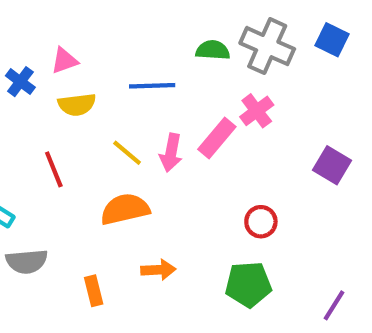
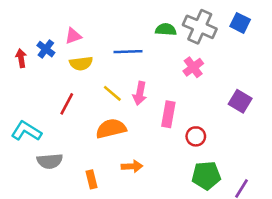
pink rectangle: (217, 138) -> (168, 114), moved, turned -30
red line: (54, 169) -> (67, 104), turned 50
green pentagon: (248, 284) -> (206, 175), moved

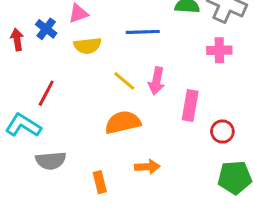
pink cross: (193, 67) -> (219, 50), turned 36
red line: (67, 104) -> (46, 93), moved

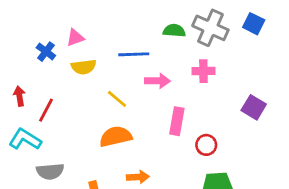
red arrow: (17, 40) -> (19, 96), moved
pink arrow: (157, 81) -> (157, 81), moved, turned -100

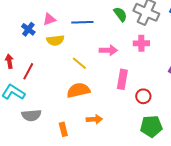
green semicircle: (174, 31) -> (120, 14), turned 49
blue line: (134, 54) -> (82, 22), moved

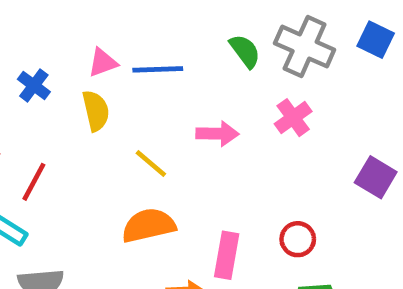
pink triangle: (49, 19) -> (103, 63), moved
yellow semicircle: (55, 40) -> (96, 111), turned -96
pink cross: (141, 43) -> (293, 118), turned -35
pink rectangle: (122, 79) -> (227, 255), moved

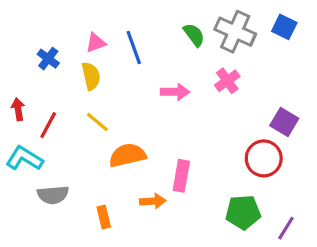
blue line: (158, 69) -> (134, 47), turned 72
yellow line: (151, 163) -> (97, 122), moved
red circle: (298, 239) -> (264, 158), moved, size x1.5

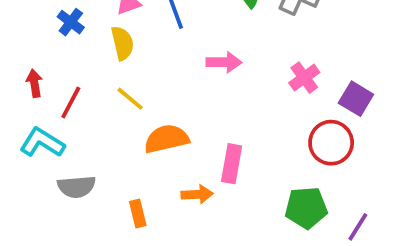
pink cross: (227, 81) -> (304, 78), moved

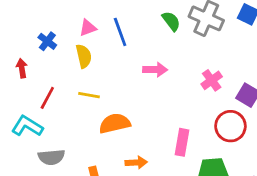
red arrow: (34, 83) -> (22, 68), moved
yellow line: (130, 99) -> (89, 95), turned -30
pink rectangle: (232, 164) -> (182, 142), moved

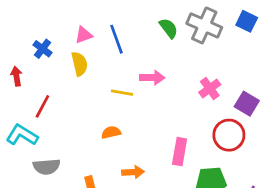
yellow line: (89, 95) -> (122, 93), moved
orange semicircle: (115, 123) -> (111, 132), size x0.6

